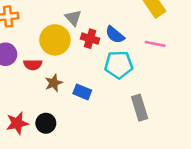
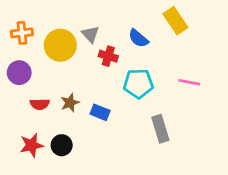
blue semicircle: (115, 35) -> (138, 38), moved
yellow circle: (55, 40) -> (60, 45), moved
pink line: (155, 44) -> (189, 82), moved
red semicircle: (33, 65) -> (40, 104), moved

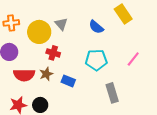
red cross: (108, 56) -> (53, 53), moved
pink line: (189, 82) -> (133, 59), turned -63
red semicircle: (40, 104) -> (24, 75), size x1.5

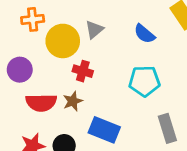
orange cross: (11, 23) -> (33, 19), moved
gray triangle: (61, 24) -> (94, 29), turned 32
blue rectangle: (68, 81) -> (104, 130), moved, size x1.5

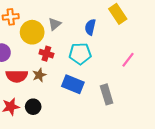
blue semicircle: (144, 34) -> (90, 27), turned 63
cyan pentagon: (144, 81) -> (80, 54), moved
blue rectangle: (104, 130) -> (73, 84), moved

